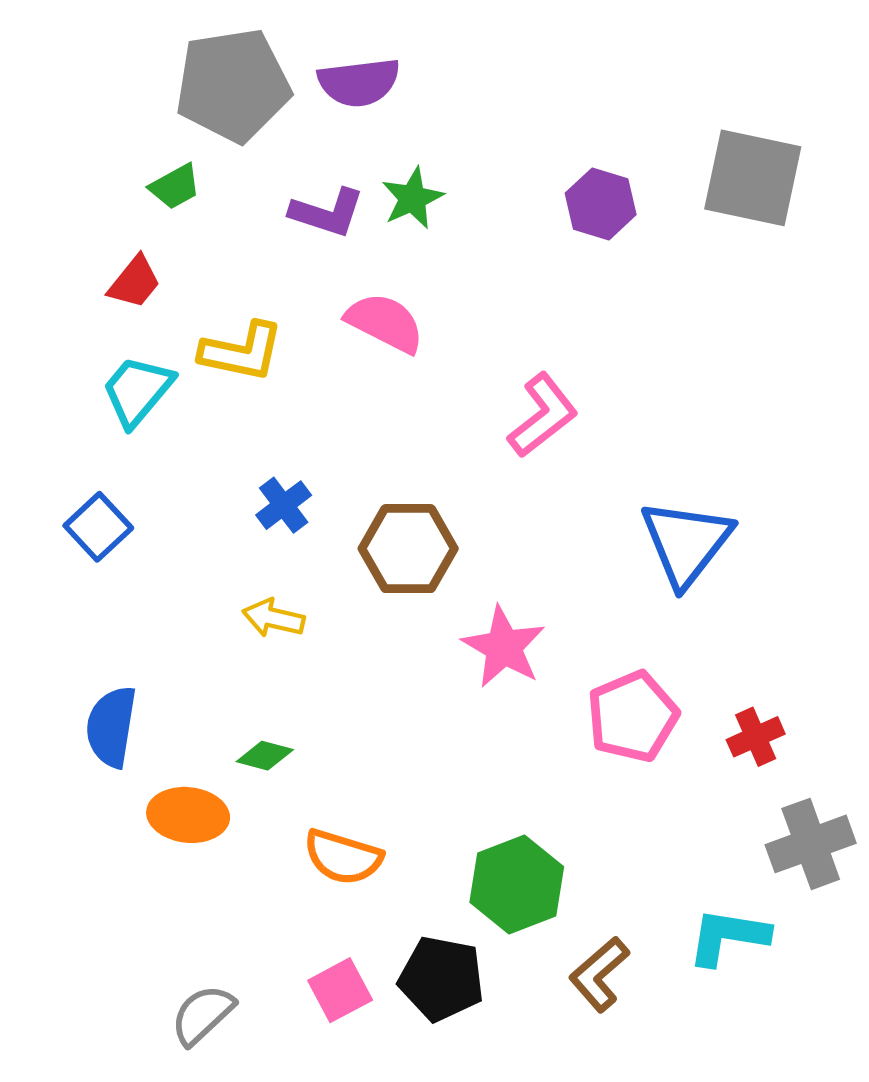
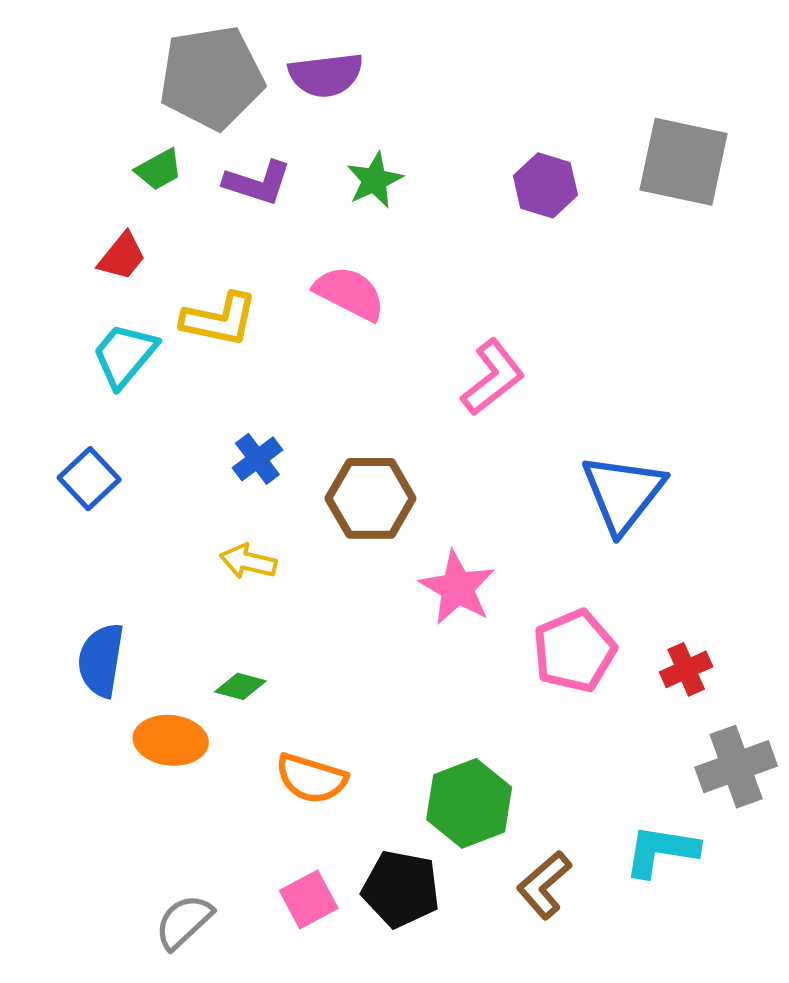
purple L-shape: (327, 213) -> (257, 183), moved

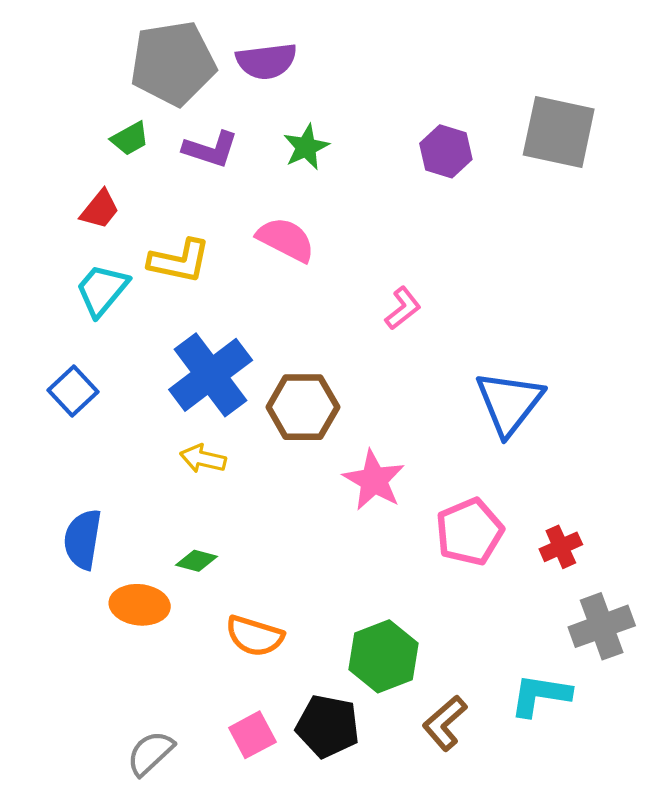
pink L-shape: (493, 377) -> (403, 308), size x0.7
blue cross: (257, 459) -> (211, 375), size x2.0

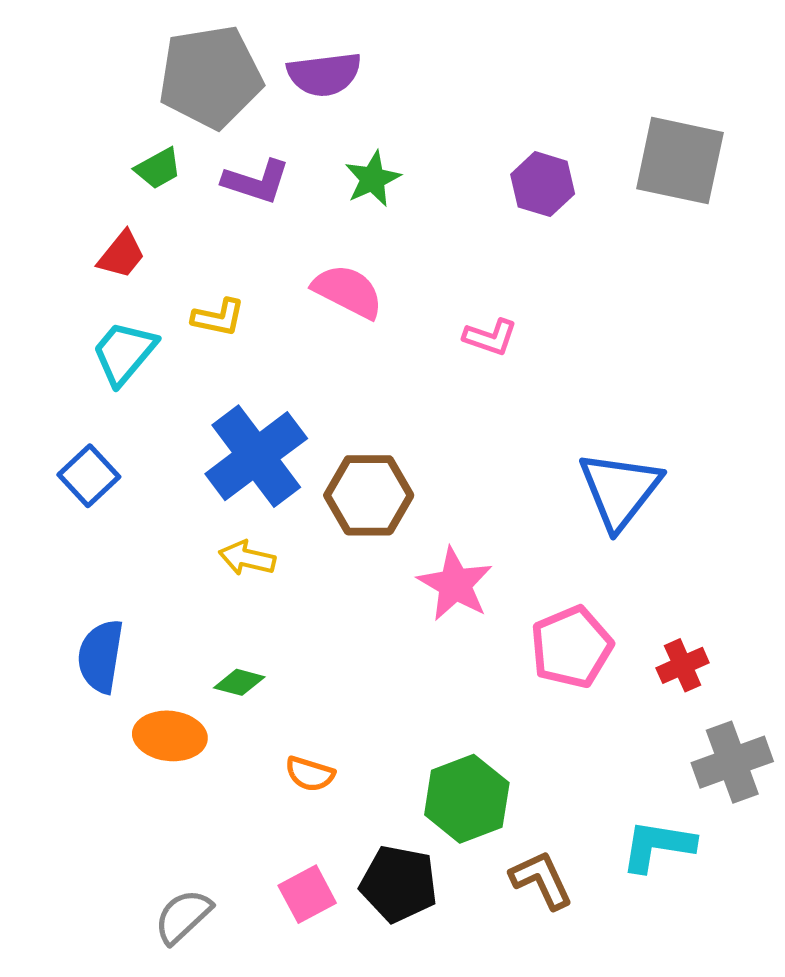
yellow L-shape: (179, 261) -> (218, 317), size x0.7
pink L-shape: (403, 308) -> (490, 337), moved, turned 57
orange semicircle: (255, 636) -> (310, 774), size x0.7
brown L-shape: (445, 723) -> (541, 880), turned 106

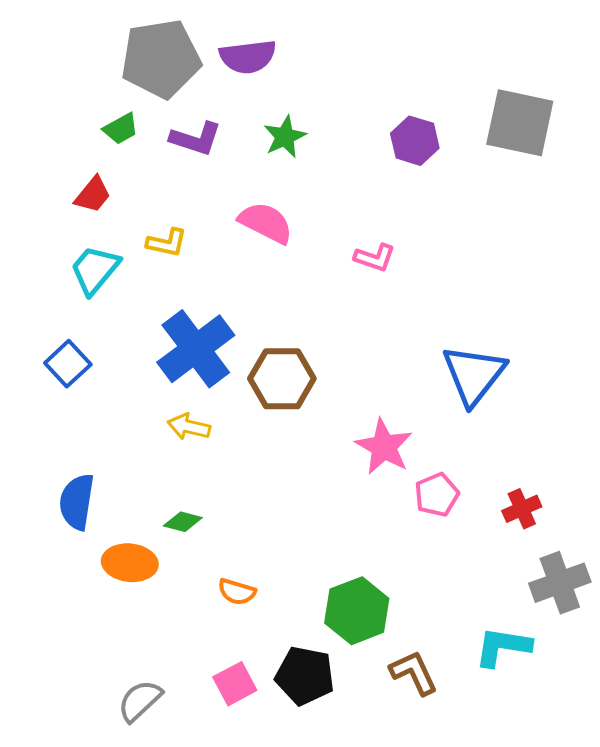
pink star: (455, 584) -> (384, 447), moved
pink pentagon: (571, 647) -> (437, 495), size x0.7

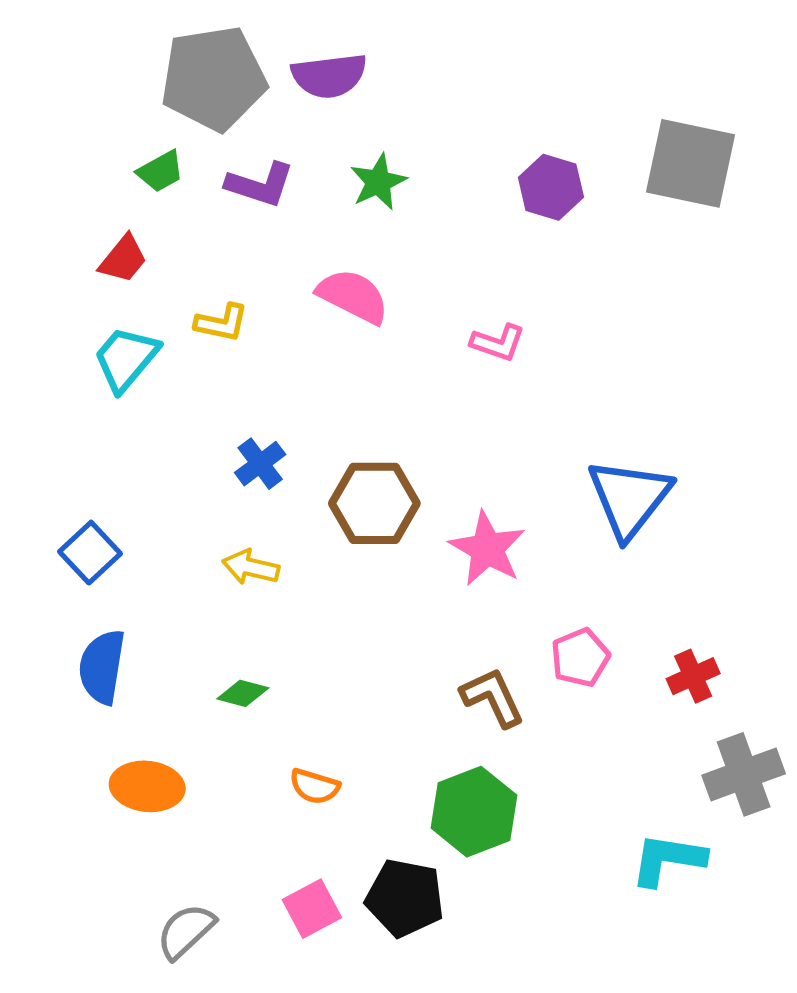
blue cross: (196, 349) -> (260, 464), size x0.5
blue square: (68, 364) -> (90, 553), moved
pink star: (384, 447) -> (487, 549), moved
orange ellipse: (130, 563) -> (147, 786), moved
brown L-shape: (414, 673) -> (493, 697), moved

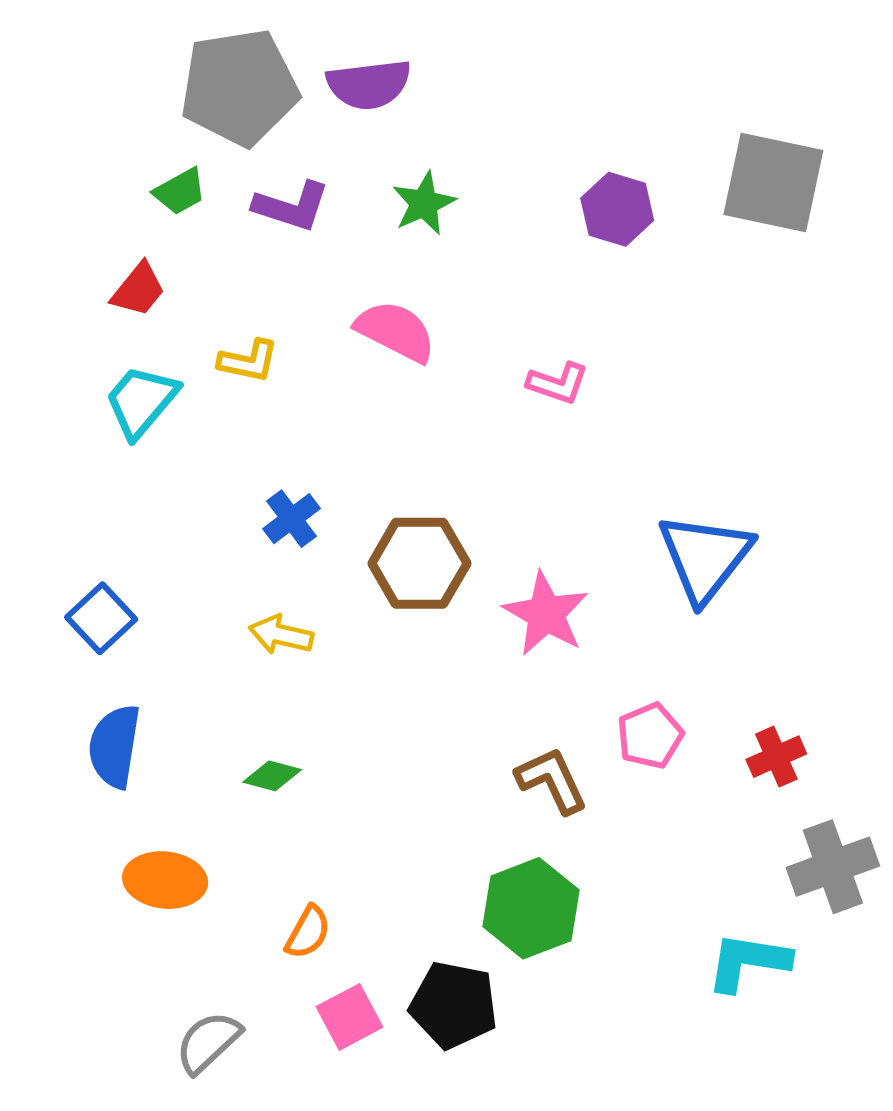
orange semicircle: (315, 786) -> (308, 932), moved, turned -78

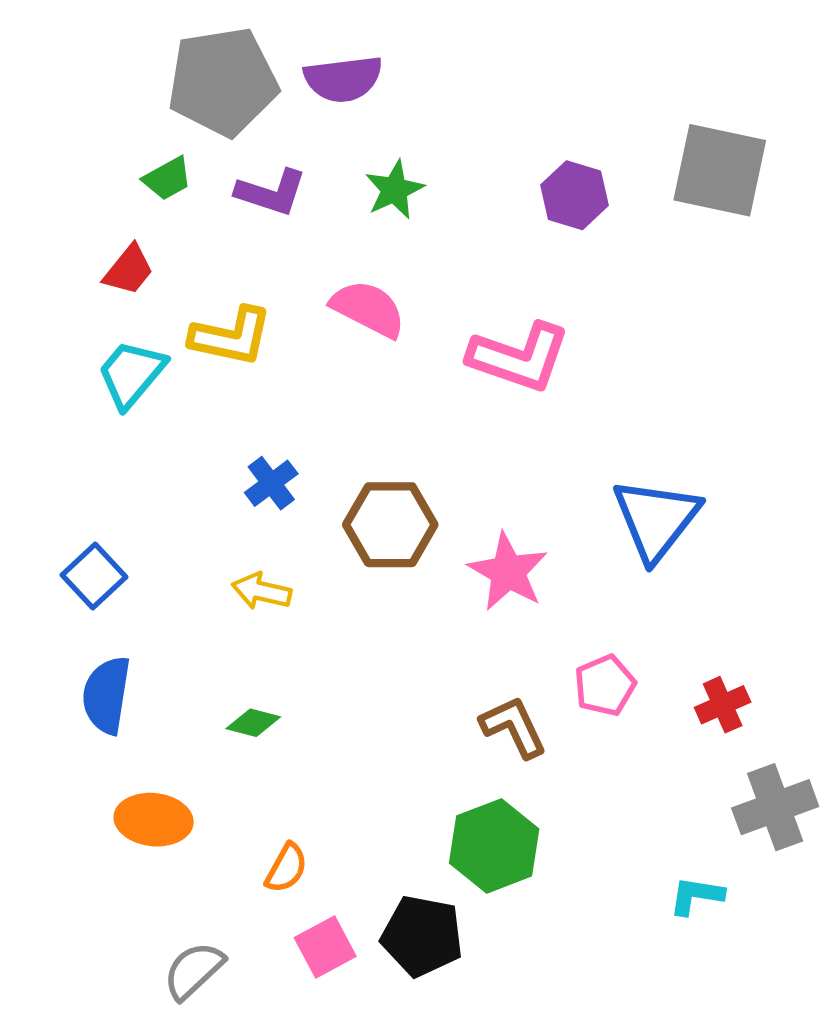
yellow L-shape: (248, 361) -> (231, 336), size x1.5
pink L-shape: (558, 383) -> (519, 357), size x1.8
cyan L-shape: (748, 962) -> (696, 896), size x0.7

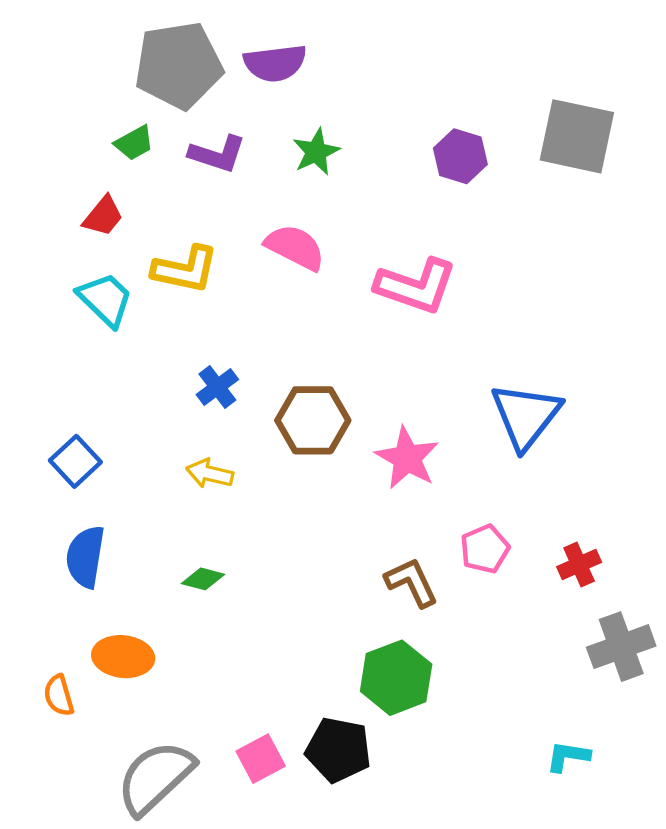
cyan trapezoid: (131, 374) -> (105, 299), turned 94
orange semicircle: (286, 868) -> (59, 695), moved, turned 135
cyan L-shape: (696, 896) -> (568, 756), moved
gray semicircle: (194, 971) -> (155, 778), size x1.6

